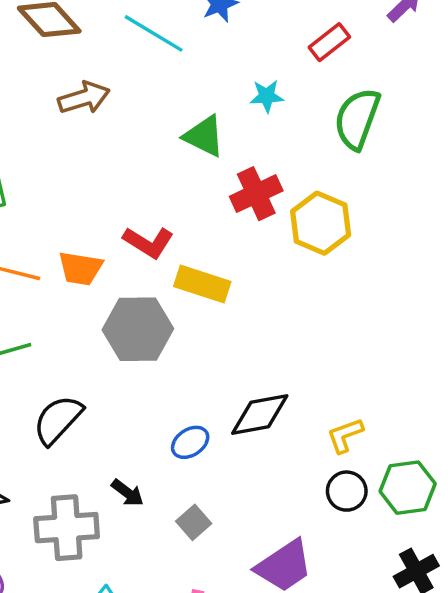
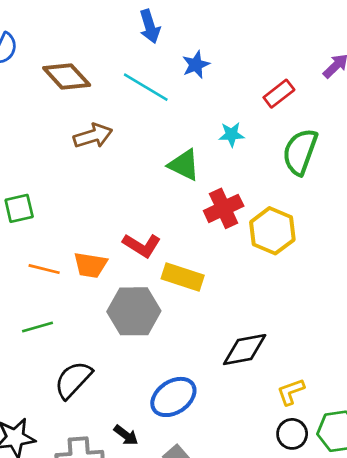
black diamond: (260, 415) -> (245, 350), moved
blue ellipse: (190, 442) -> (173, 397), size x1.6

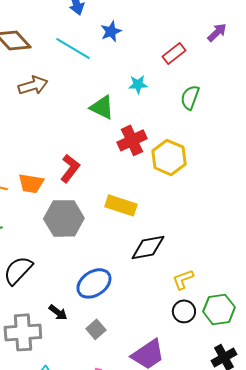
green semicircle: (300, 152) -> (190, 97), size x0.7
red L-shape: (142, 245) -> (70, 168), turned -84
yellow rectangle: (183, 277) -> (121, 205), moved

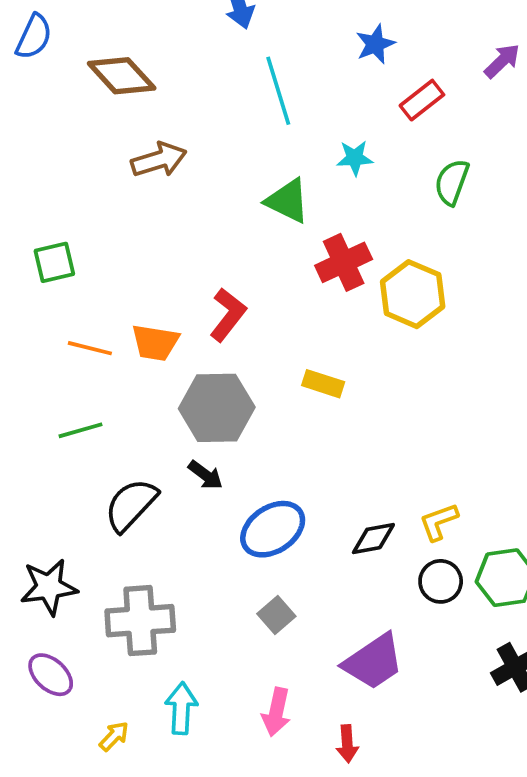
blue star: (111, 31) -> (375, 44), moved
cyan line: (73, 48) -> (278, 91), moved, turned 42
yellow rectangle: (121, 205) -> (323, 384), size x0.7
black diamond: (148, 247) -> (373, 538), moved, size x0.7
black arrow: (58, 312) -> (205, 475), moved

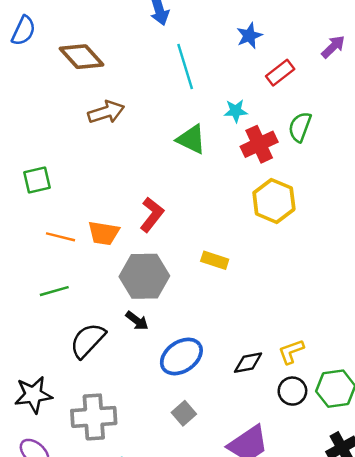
red cross: (344, 262) -> (259, 144), moved

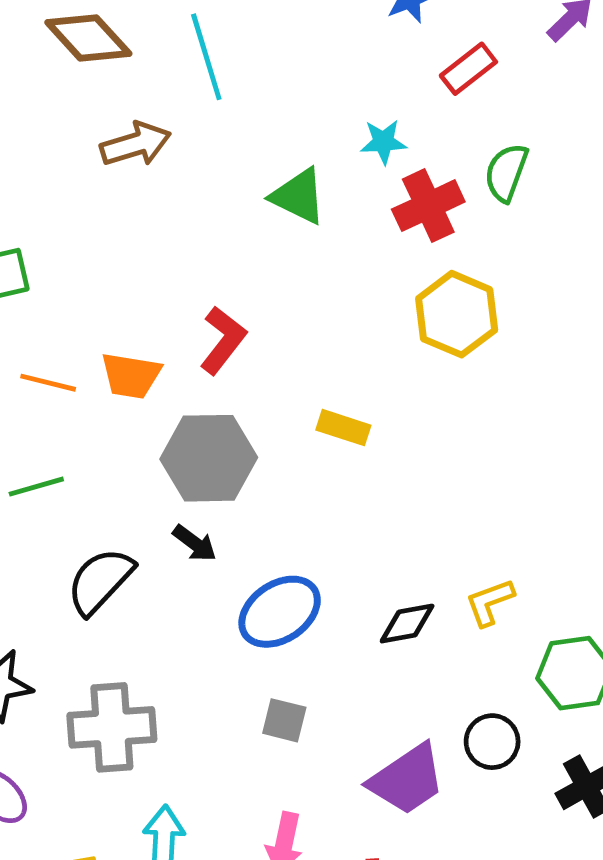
cyan line: (185, 66) -> (206, 57), moved
black circle: (292, 391) -> (492, 742), moved
gray square: (184, 413) -> (284, 720), turned -35

